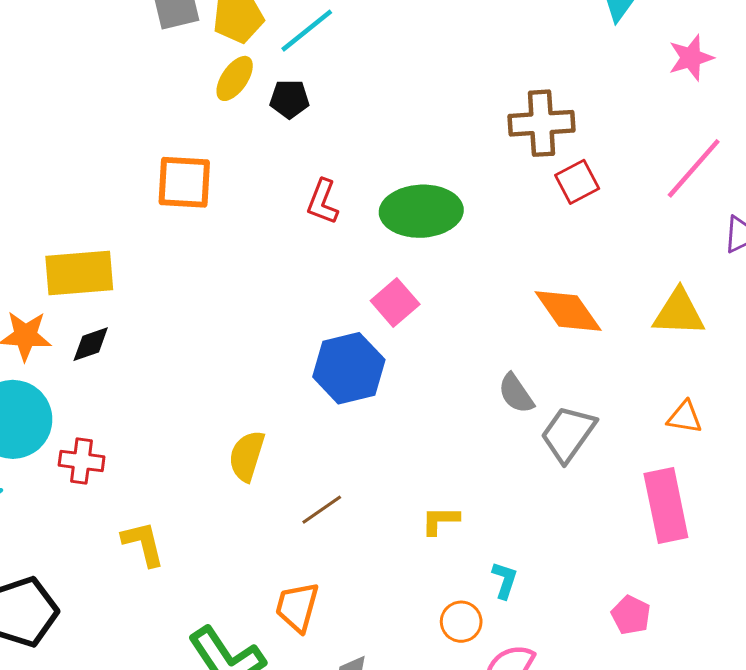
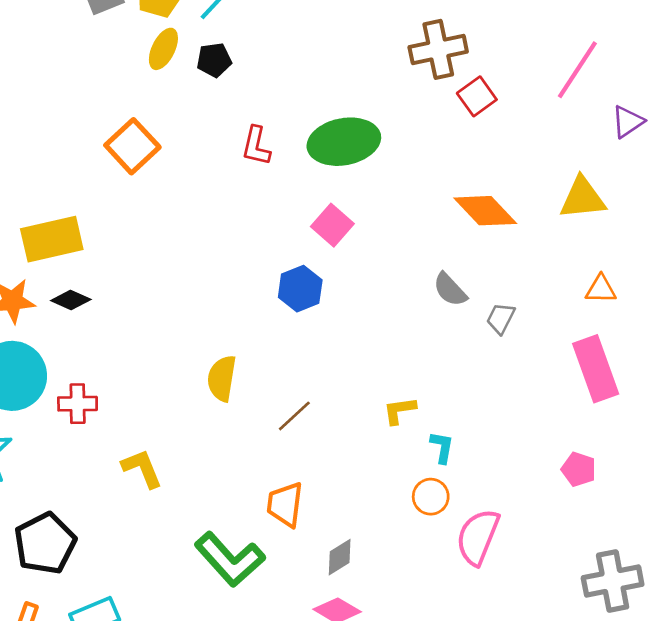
orange square: (184, 182) -> (132, 146), turned -38
black diamond: (91, 344) -> (71, 300), turned 51
blue hexagon: (349, 368) -> (300, 289), size x0.7
gray trapezoid: (568, 434) -> (501, 318), size x0.6
cyan L-shape: (505, 580) -> (442, 447), moved

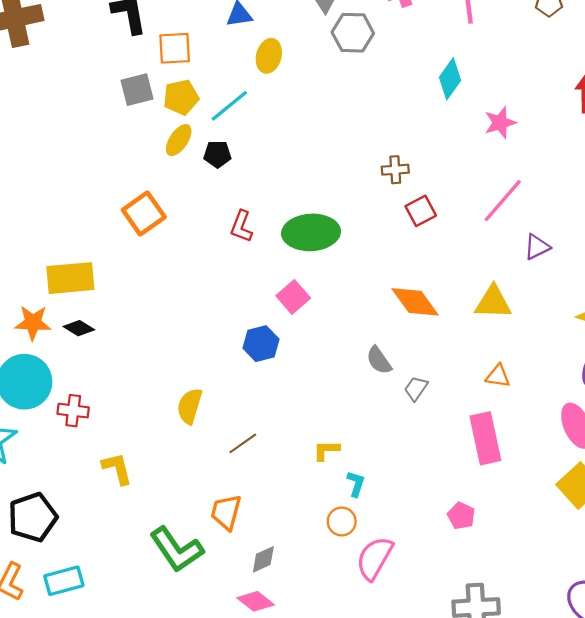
brown cross: (438, 49) -> (395, 170), size x0.6

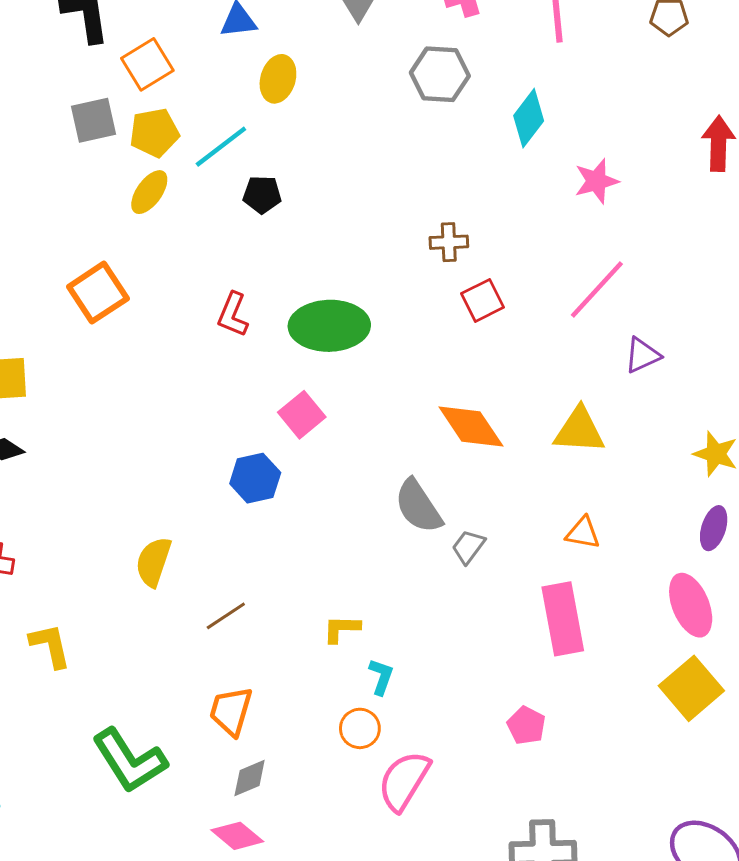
gray hexagon: (353, 33) -> (440, 74), moved
orange square: (175, 48) -> (147, 64), turned -30
black pentagon: (217, 154) -> (262, 195), moved
gray semicircle: (379, 360) -> (418, 506), size x1.4
orange trapezoid: (226, 512) -> (231, 711), moved

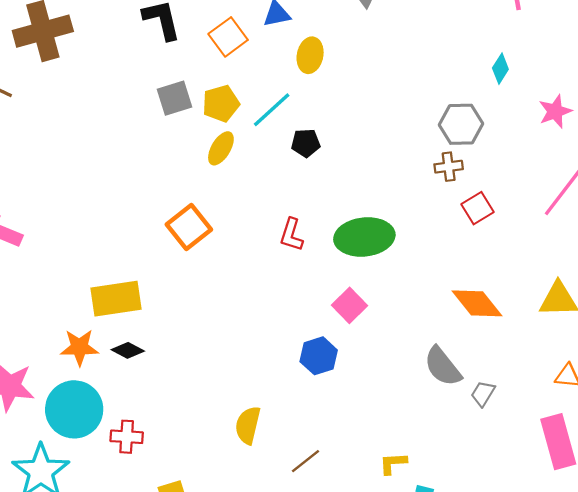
orange square: (147, 64) -> (228, 37), moved
gray hexagon: (440, 74) -> (461, 124), moved
cyan diamond: (529, 118) -> (500, 69), size x0.7

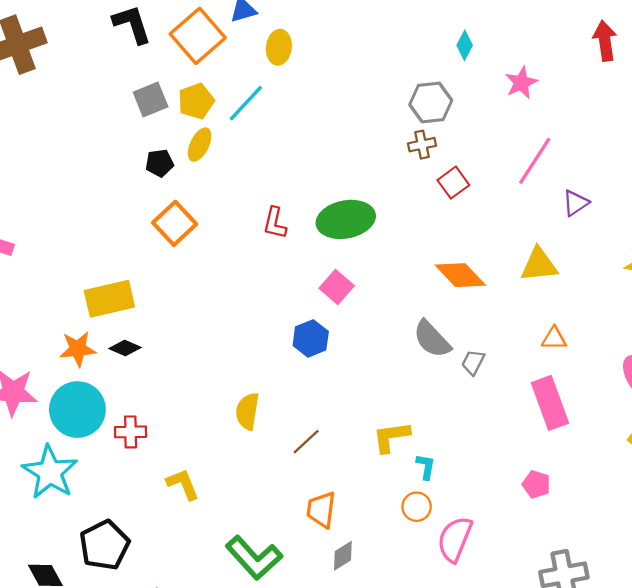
orange square: (228, 37) -> (198, 36), size x1.4
black pentagon: (306, 143) -> (160, 163), moved
yellow L-shape: (393, 463) -> (391, 437), size x1.4

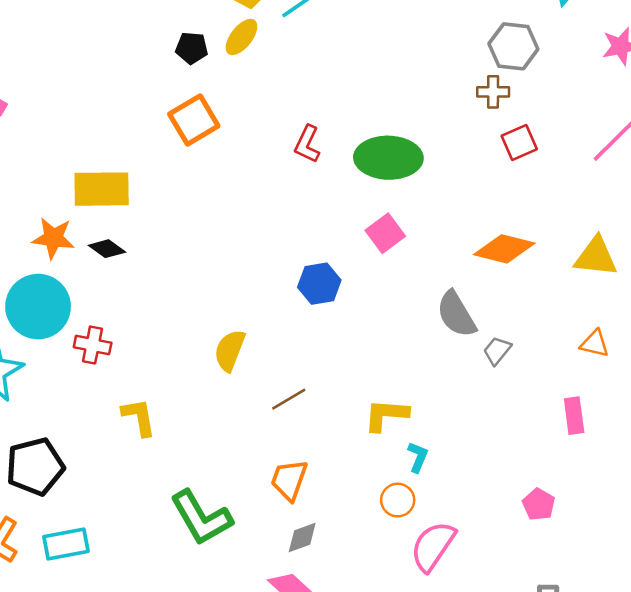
orange diamond: (460, 275) -> (504, 249), turned -45
pink square: (337, 287) -> (385, 233), moved
pink rectangle: (550, 403) -> (574, 416), size x0.6

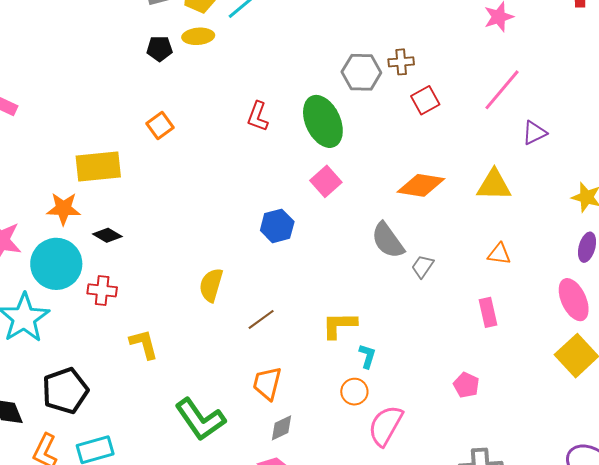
yellow ellipse: (241, 37) -> (198, 36), turned 52
gray hexagon: (513, 46) -> (361, 72), moved
orange square: (194, 120) -> (160, 126), moved, size x0.7
green ellipse: (388, 158) -> (323, 121), turned 69
black diamond: (107, 249) -> (107, 235), moved

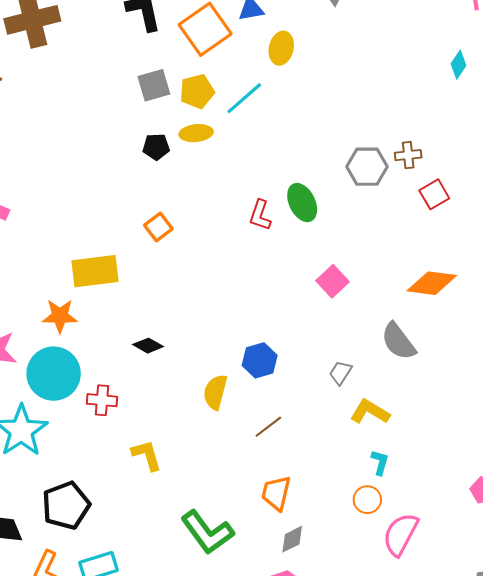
green ellipse: (323, 121) -> (302, 203), moved, size x0.7
blue hexagon: (277, 226) -> (260, 360), moved
black diamond: (107, 235) -> (148, 346), moved
gray trapezoid: (423, 266) -> (341, 373), moved
yellow L-shape: (339, 325) -> (370, 412), moved, turned 33

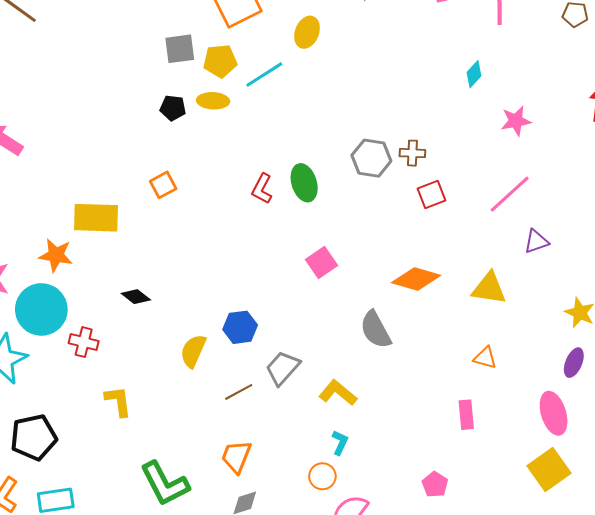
gray trapezoid: (341, 373) -> (283, 368), moved, size x1.5

